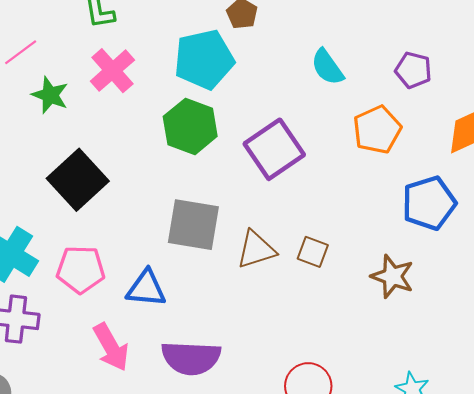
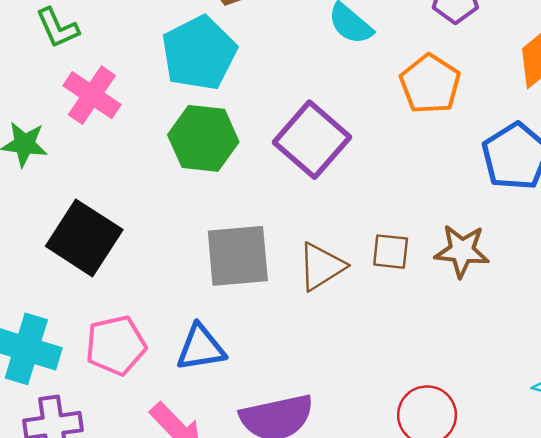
brown star: (392, 276) -> (462, 251), moved

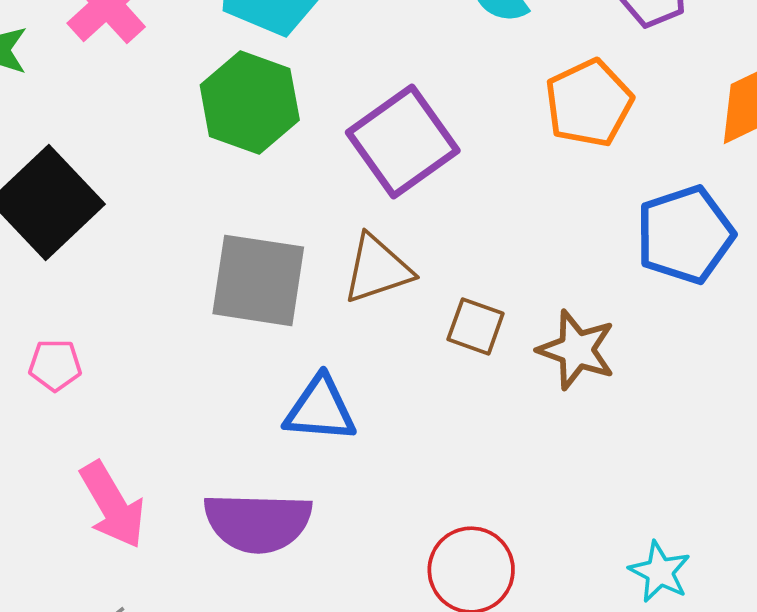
brown triangle: (321, 266) -> (377, 269), moved
pink pentagon: (116, 345) -> (55, 365), size x0.6
blue triangle: (201, 348) -> (320, 409), moved

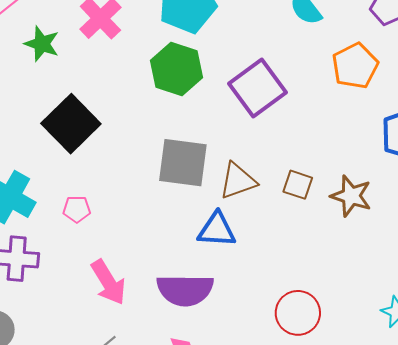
brown triangle: (377, 269) -> (238, 181), moved

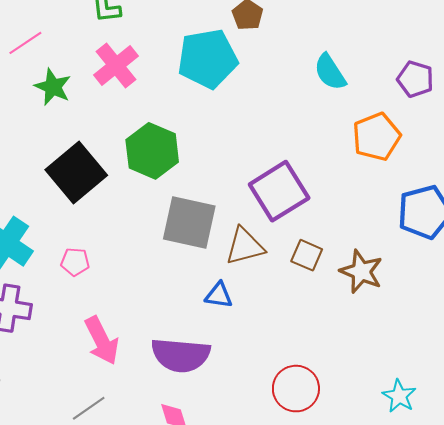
green hexagon: (177, 69) -> (152, 151), moved
purple square: (258, 88) -> (279, 191), moved
blue triangle: (217, 230) -> (219, 295), size x0.7

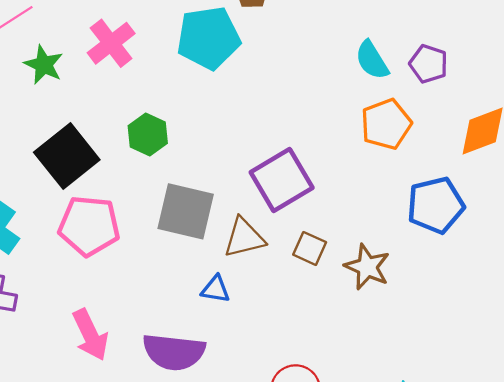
cyan semicircle: (330, 72) -> (372, 60), moved
green hexagon: (152, 151) -> (148, 134), size x0.7
pink pentagon: (75, 262) -> (89, 226), moved, size x2.0

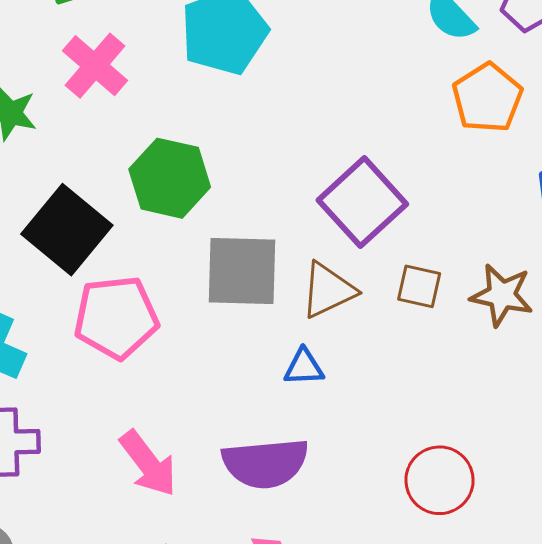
green hexagon: (148, 134) -> (170, 178), size x1.4

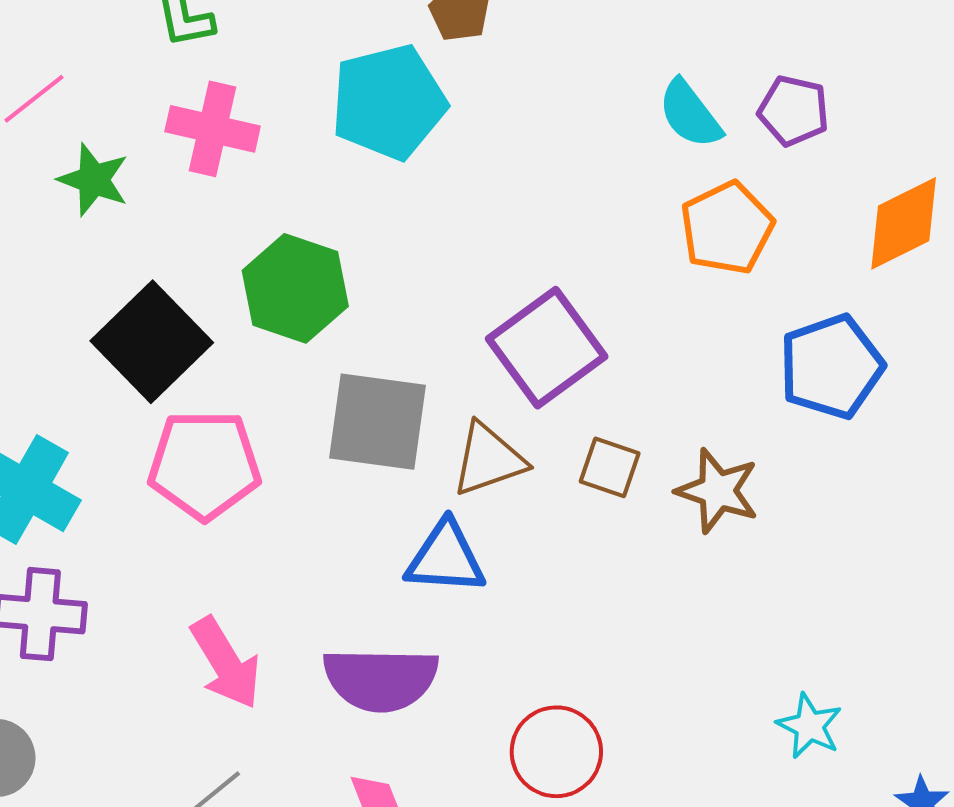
pink cross: (95, 66) -> (213, 129), turned -34
blue triangle: (304, 367) -> (446, 558), size x1.5
red circle: (440, 480) -> (556, 752), moved

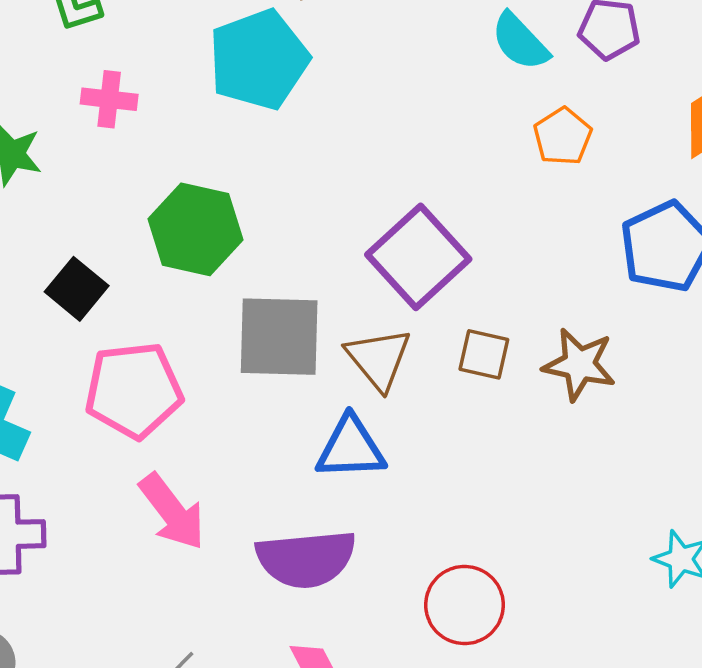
pink cross: (213, 129) -> (109, 99), size x0.7
orange pentagon: (727, 228) -> (563, 137), size x0.7
black square: (152, 342) -> (77, 289), size x0.6
brown triangle: (489, 459) -> (379, 359), turned -44
pink arrow: (226, 663) -> (172, 512), moved

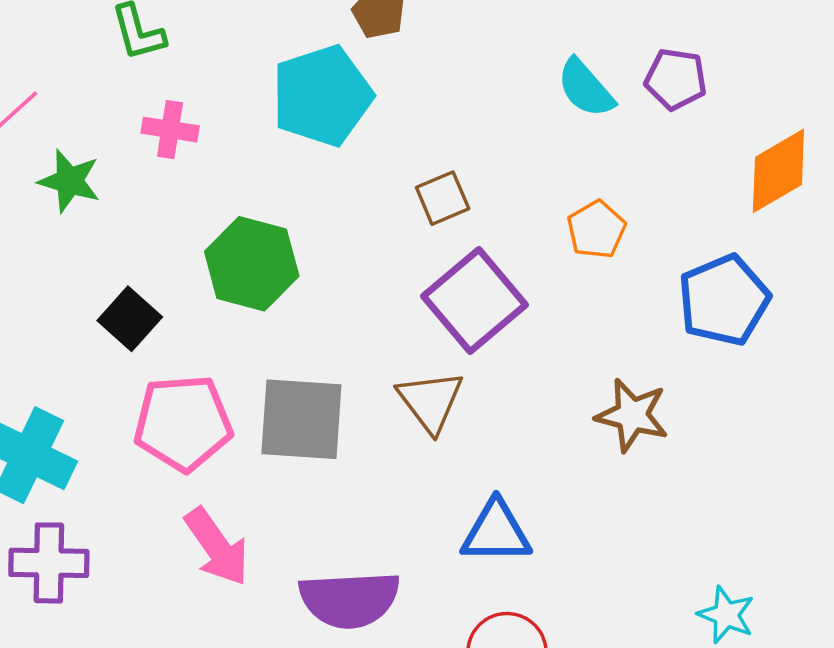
orange pentagon: (563, 137) -> (596, 230), moved
gray square: (279, 337) -> (301, 419), moved
brown square: (484, 354) -> (443, 198), moved, turned -38
blue triangle: (351, 448) -> (496, 532), moved

